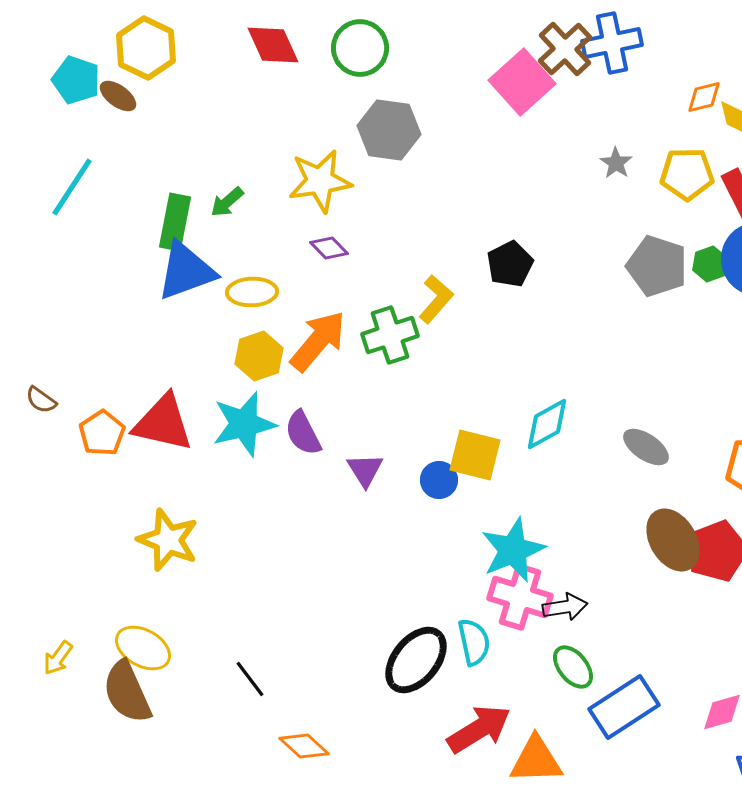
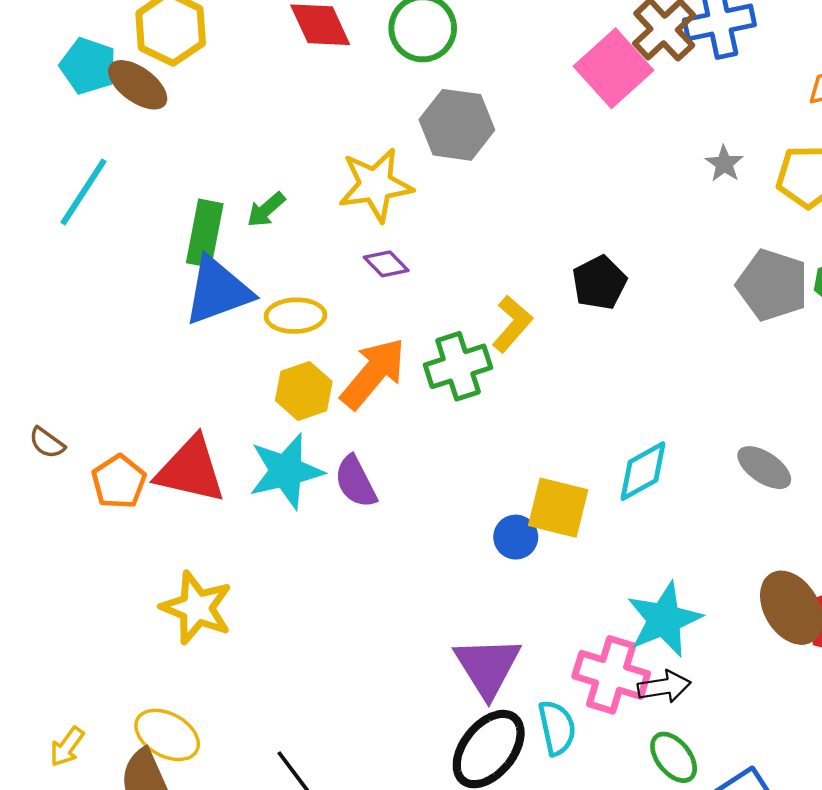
brown ellipse: (118, 96) -> (138, 85), size x1.4
gray ellipse: (646, 447) -> (764, 468), moved
purple triangle: (365, 470) -> (487, 667), moved, size x1.6
cyan star: (513, 550) -> (664, 620), moved

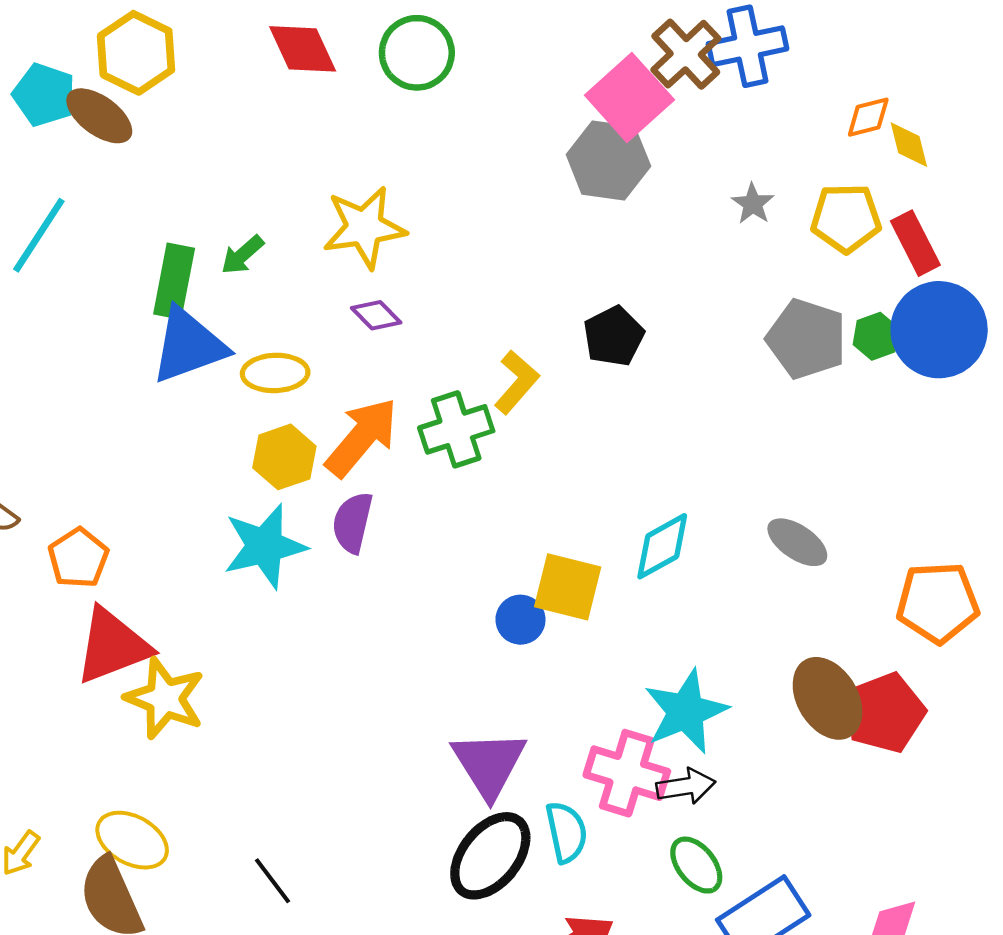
gray hexagon: (457, 125) -> (608, 160), moved
red triangle: (191, 470) -> (112, 646), moved, turned -34
purple semicircle: (356, 482) -> (353, 523), moved, turned 40

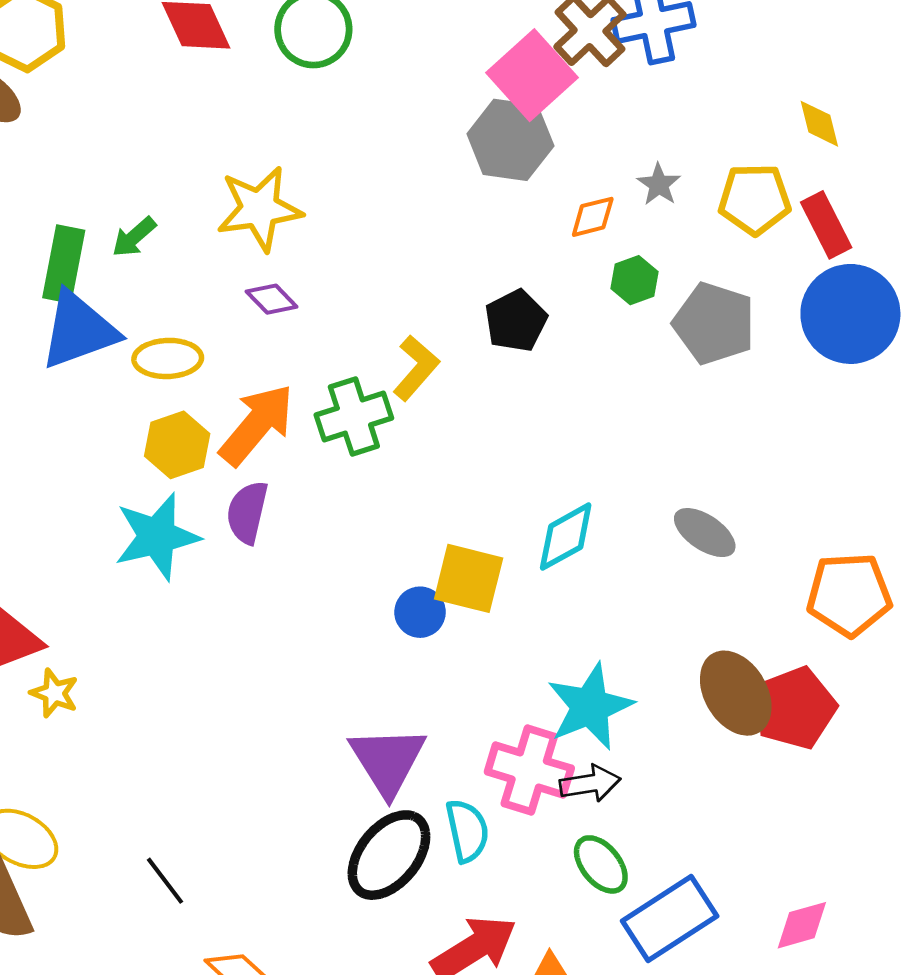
orange diamond: (868, 117) -> (593, 217), moved
green hexagon: (876, 336) -> (635, 280), moved
yellow star: (165, 698) -> (54, 693), size x0.6

